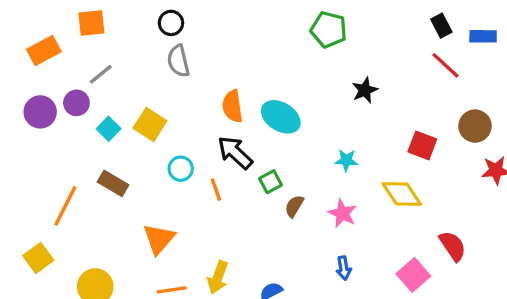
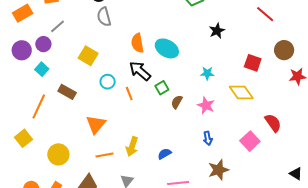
cyan square: (109, 129) -> (42, 69), moved

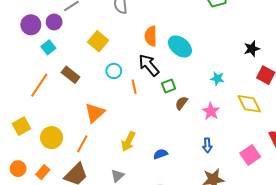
black star: (217, 31) -> (252, 49), moved
yellow square: (23, 138) -> (21, 126), moved
orange line: (104, 155) -> (82, 144), moved, turned -60

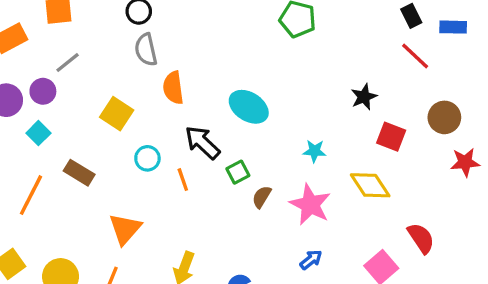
orange semicircle: (151, 36) -> (173, 88), moved
pink star: (211, 111) -> (310, 205), size x1.4
blue arrow: (207, 145) -> (311, 260), turned -120

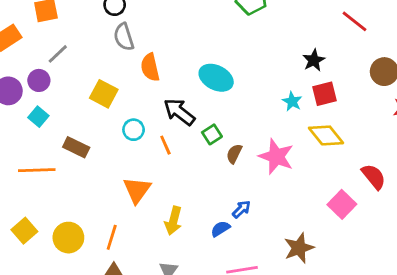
red square: (391, 137) -> (325, 94), moved, turned -30
cyan star: (314, 151) -> (292, 101), moved, turned 30
orange line: (31, 195) -> (37, 170), turned 66
orange triangle: (125, 229) -> (137, 190), moved
blue arrow: (311, 260) -> (241, 209), moved

